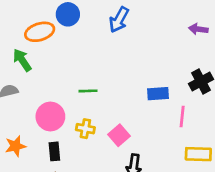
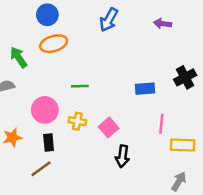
blue circle: (68, 14) -> (47, 15), moved
purple arrow: (198, 29) -> (163, 24), moved
orange ellipse: (40, 32) -> (54, 44), moved
pink line: (182, 116) -> (161, 124), moved

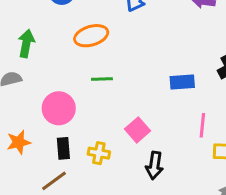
orange ellipse: (54, 44) -> (91, 36), moved
green arrow: (19, 57) -> (26, 43), turned 45
yellow cross: (77, 121) -> (99, 153), moved

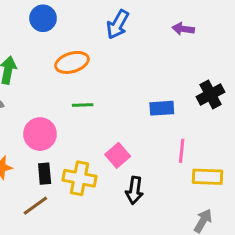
yellow cross: (99, 153) -> (80, 178), size x1.5

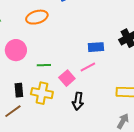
green line: (83, 105) -> (44, 65), moved
pink circle: (40, 134) -> (16, 50), moved
pink line: (182, 151) -> (88, 67), moved, turned 56

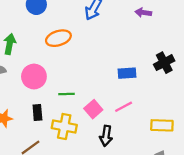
pink line: (88, 67) -> (124, 107), moved
black rectangle: (19, 90) -> (37, 113), moved

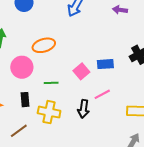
orange ellipse: (58, 38) -> (44, 45), moved
pink square: (93, 109) -> (81, 71), moved
black arrow: (106, 136) -> (83, 109), moved

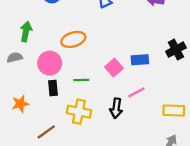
black rectangle: (25, 100) -> (53, 88), moved

